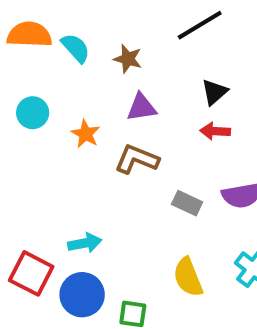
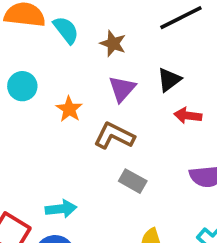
black triangle: (215, 92) -> (169, 80), moved
purple triangle: (141, 107) -> (122, 89), turned -44
gray rectangle: (187, 203) -> (133, 181), moved

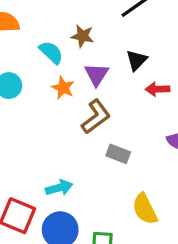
cyan semicircle: (66, 30) -> (51, 52), moved
orange star: (69, 109) -> (63, 88), moved
brown L-shape: (114, 136) -> (96, 117), turned 126

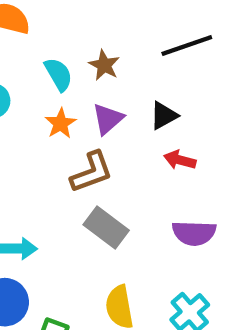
gray rectangle: (118, 154) -> (106, 227), size x1.4

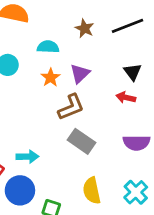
brown star: (104, 65) -> (84, 28), moved
cyan semicircle: (58, 74) -> (48, 47), turned -55
black triangle: (164, 116) -> (133, 72), moved, turned -36

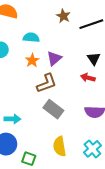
brown star: (84, 28) -> (63, 16), moved

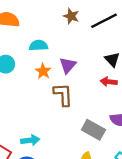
brown L-shape: (47, 83) -> (63, 95), turned -65
gray rectangle: (53, 109) -> (93, 130), moved

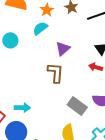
cyan semicircle: (38, 45) -> (40, 28), turned -42
orange star: (43, 71) -> (47, 10), moved

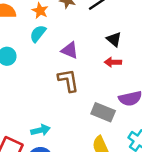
purple triangle: (63, 49) -> (70, 50), turned -42

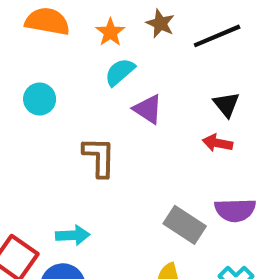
cyan semicircle: (38, 34) -> (120, 72), moved
brown L-shape: (68, 80) -> (99, 157), moved

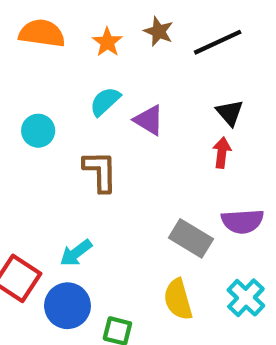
cyan semicircle: (120, 72) -> (105, 101), moved
cyan circle: (40, 99) -> (38, 131), moved
red arrow: (217, 143) -> (222, 153), turned 88
cyan arrow: (73, 235) -> (76, 253), turned 148

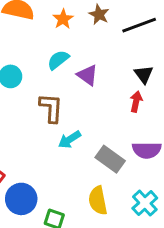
cyan arrow: (76, 253) -> (70, 140), moved

